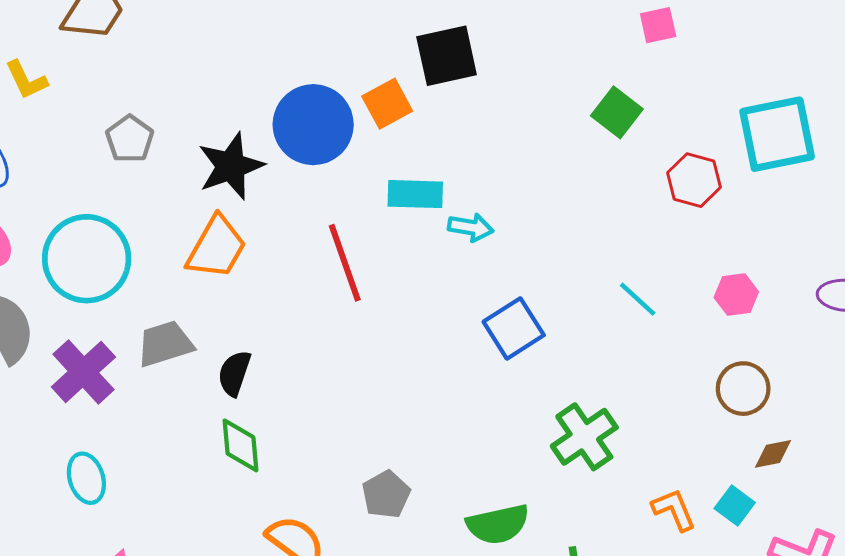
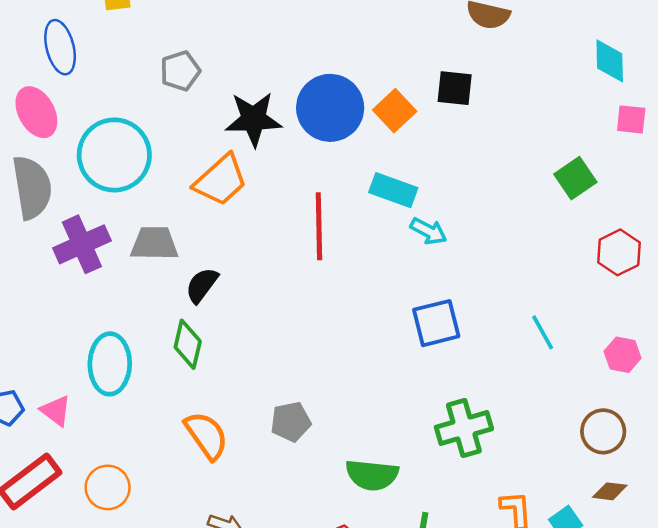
black square: (447, 56) -> (455, 88), size x0.7
orange square: (387, 104) -> (395, 111), turned -33
cyan ellipse: (86, 478) -> (110, 364), moved, size x1.4

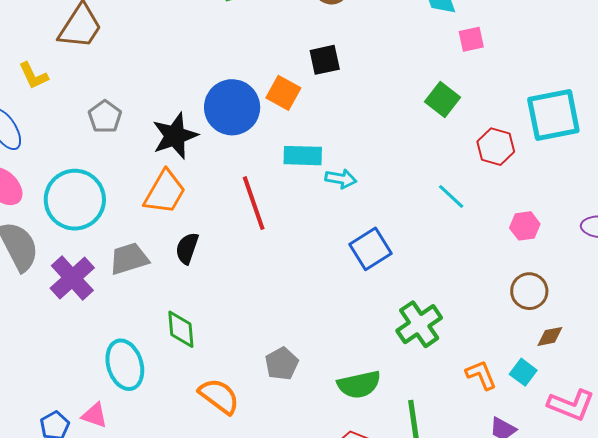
black semicircle: (202, 285) -> (187, 248), moved
cyan line: (543, 332) -> (451, 196), moved

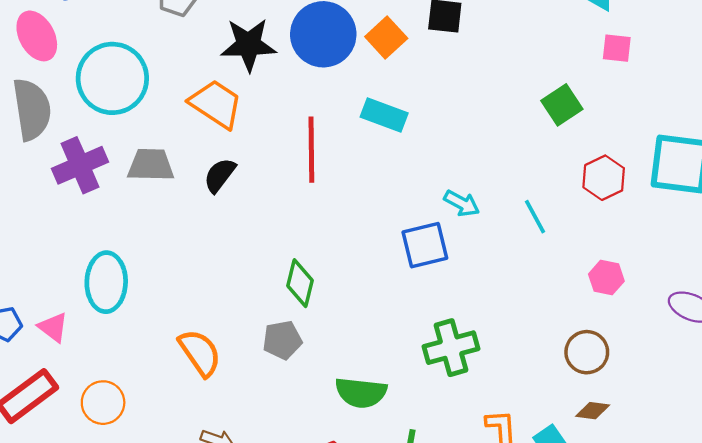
cyan arrow: (341, 179) -> (462, 203), moved
orange trapezoid: (165, 192) -> (216, 104), turned -105
green diamond: (181, 329) -> (300, 283), moved

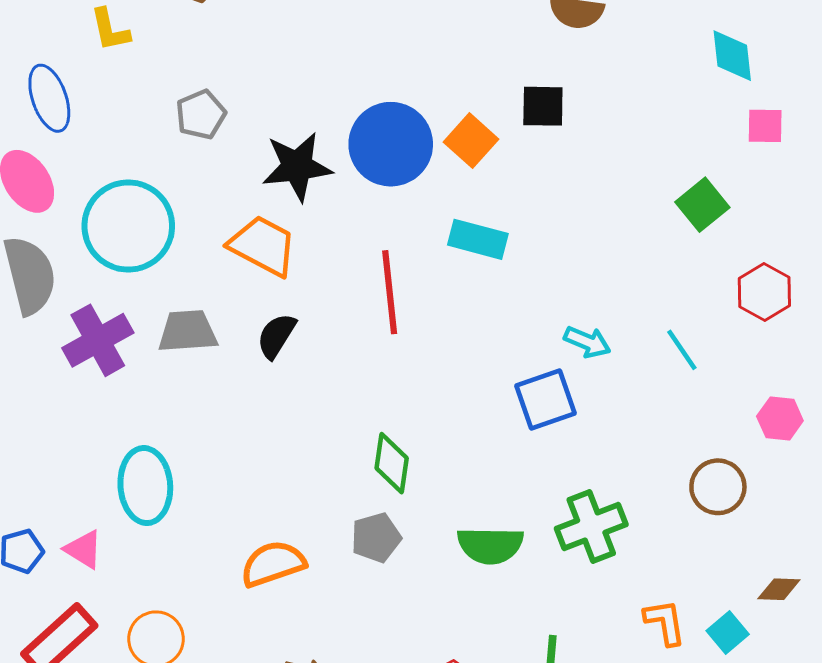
brown circle: (587, 352) -> (718, 487), moved
orange semicircle: (200, 353) -> (273, 564), turned -69
green semicircle: (361, 393) -> (490, 545), moved

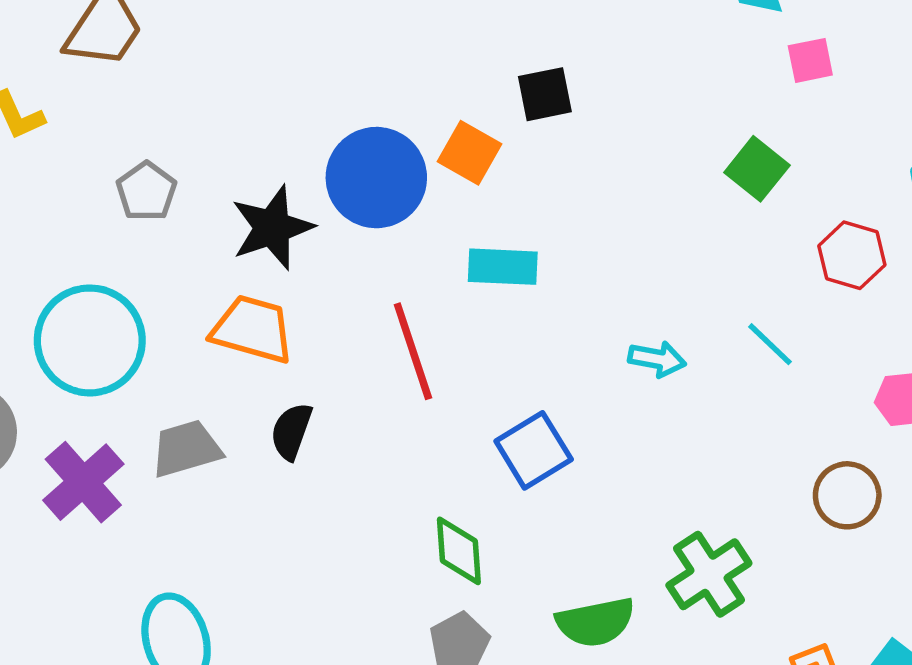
blue square: (546, 400) -> (534, 450), moved

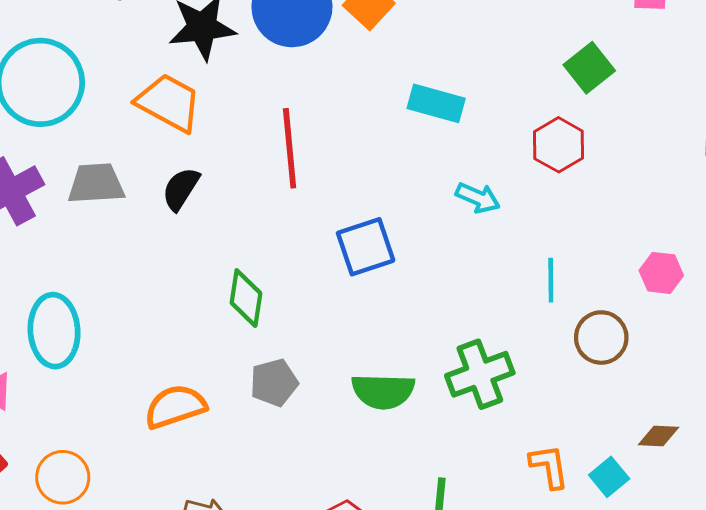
red hexagon: (852, 255) -> (559, 145), moved
cyan rectangle: (503, 267) -> (436, 103), moved
cyan line: (770, 344) -> (551, 280), moved, turned 33
green diamond: (459, 551) -> (246, 298), moved

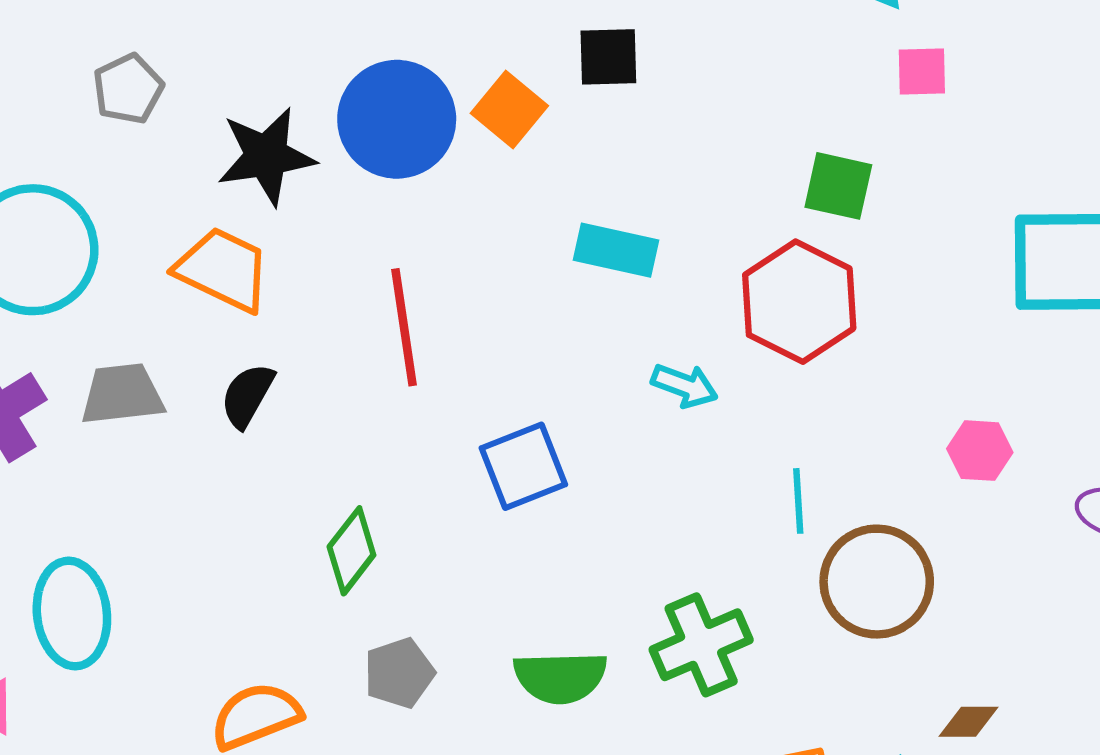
green square: (589, 68) -> (838, 186), turned -36
red hexagon: (559, 145) -> (799, 302), size x1.5
pink hexagon: (661, 273) -> (980, 451), moved
green diamond: (246, 298) -> (351, 551), turned 32
brown circle: (601, 338) -> (877, 582), size x1.4

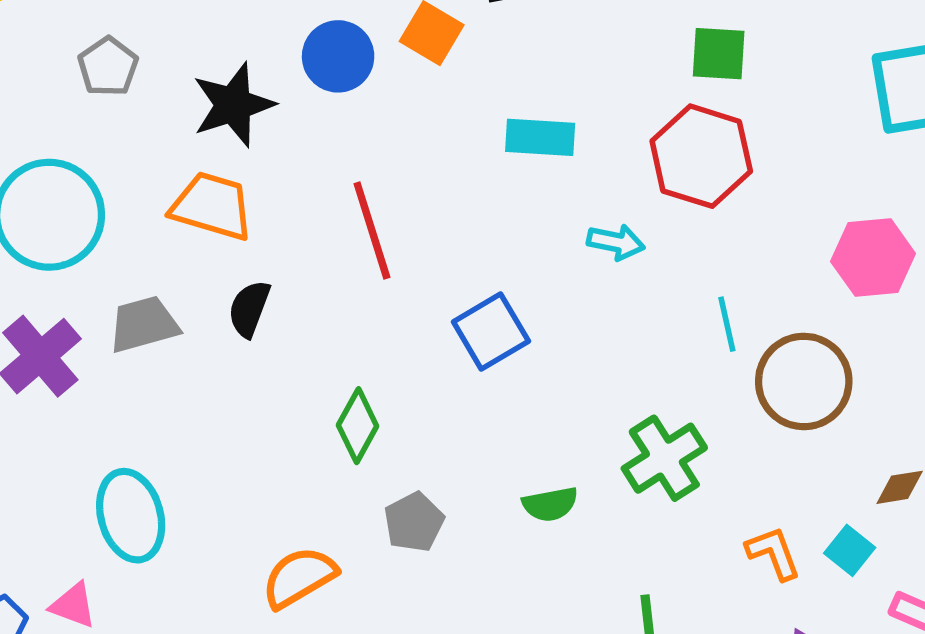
blue circle: (397, 119) -> (338, 56), size x0.7
pink hexagon: (980, 451) -> (873, 258), size x1.5
green semicircle: (560, 677) -> (550, 504), size x0.7

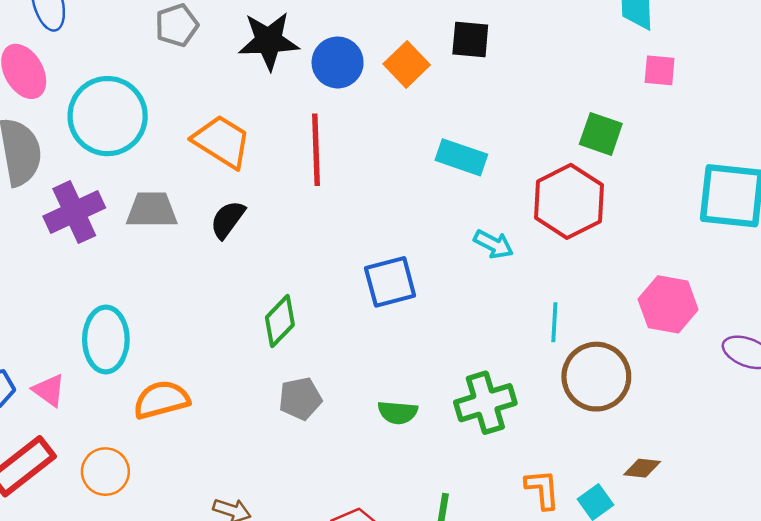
black star: (233, 105) -> (269, 41), moved
red line: (372, 231) -> (316, 150), moved
orange semicircle: (299, 577) -> (161, 400), moved

